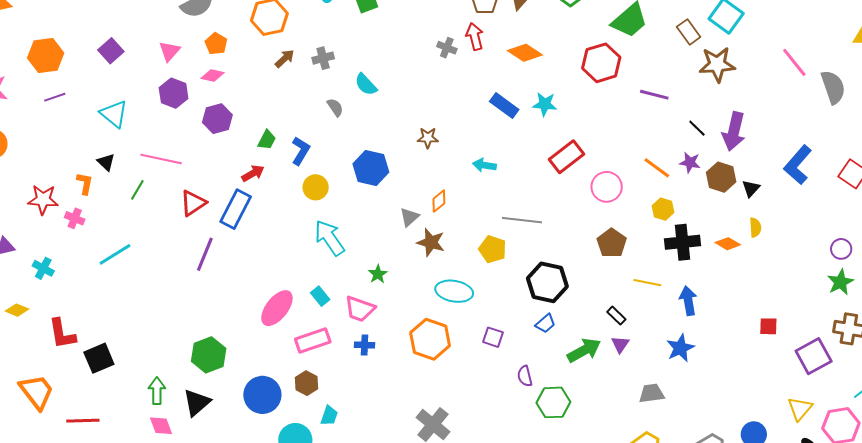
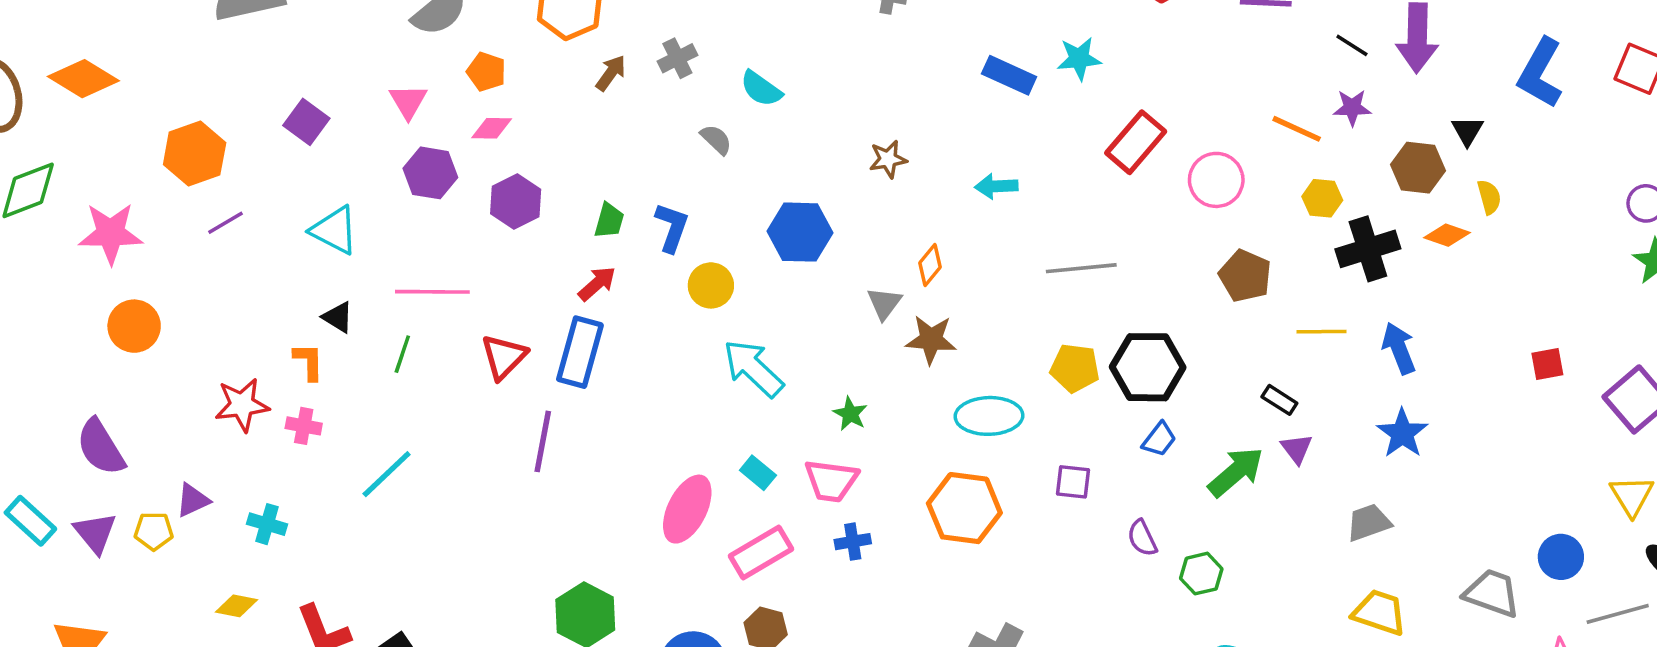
brown hexagon: (721, 177) -> (1418, 168), moved
yellow pentagon: (493, 249) -> (1075, 368), moved
green hexagon: (553, 402) -> (1201, 574), size x0.7

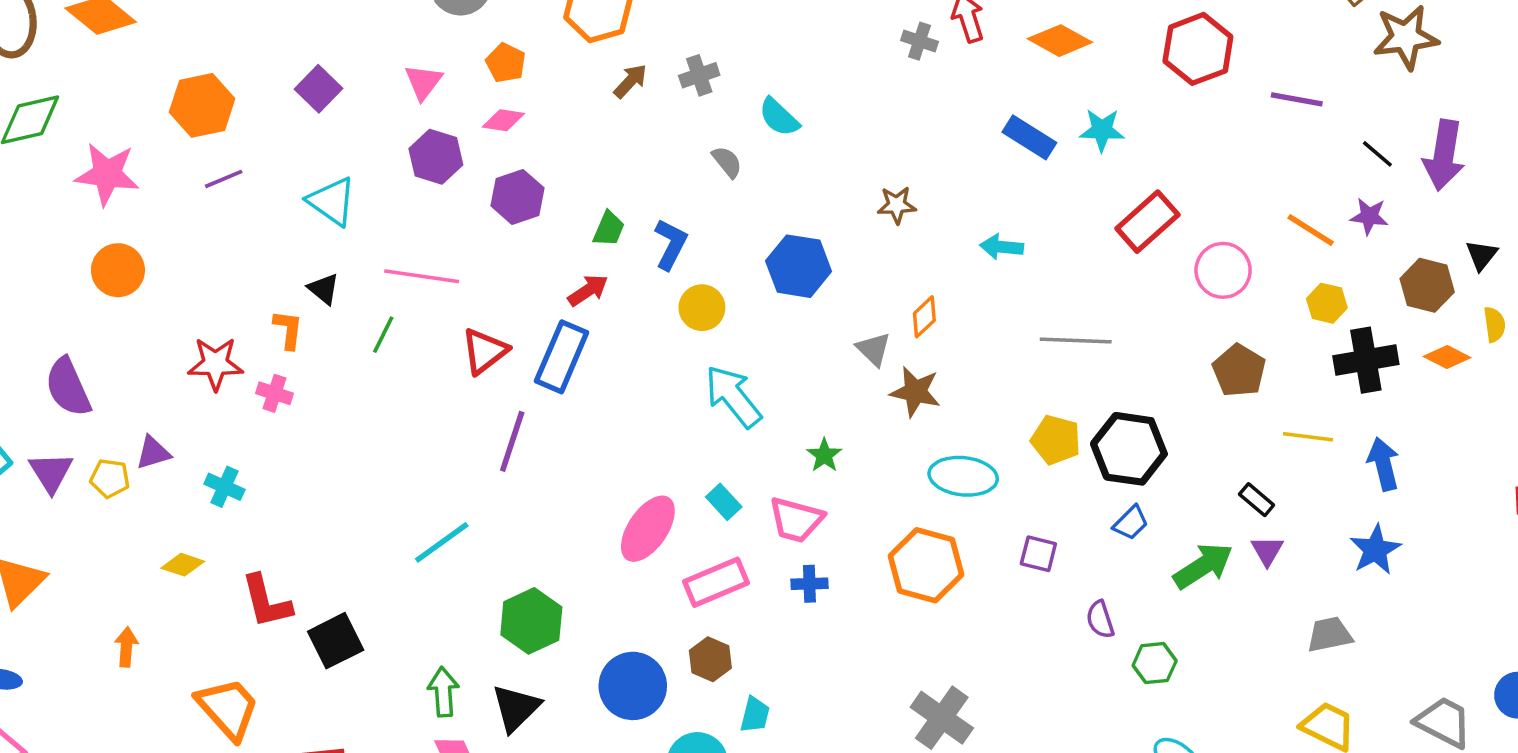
gray triangle: (884, 303) -> (873, 349), turned -30
cyan line: (387, 474) -> (442, 542), moved

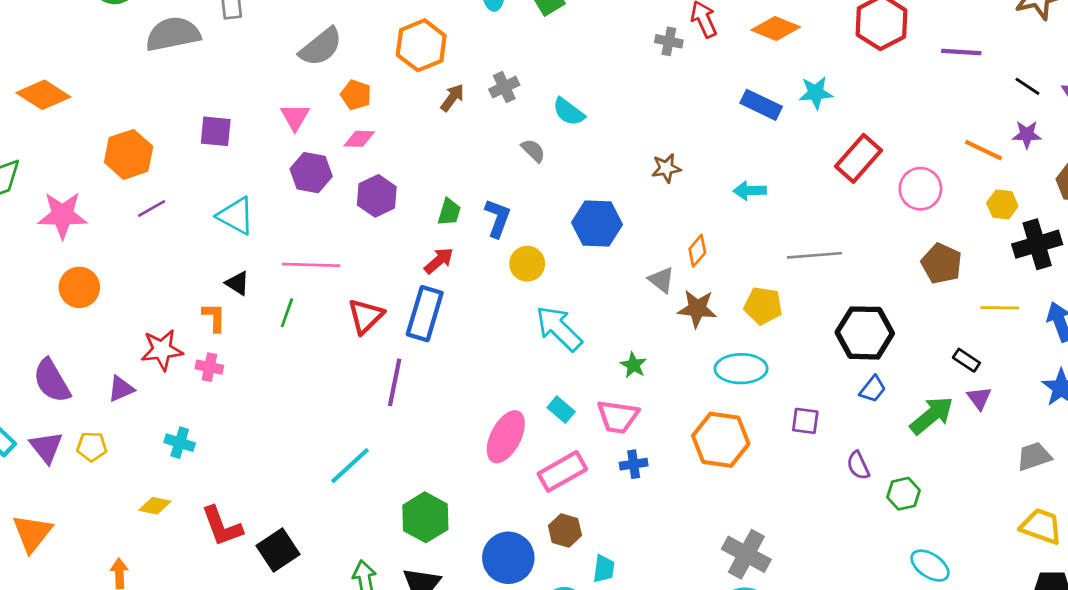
purple square: (318, 89) -> (216, 131), turned -32
yellow pentagon: (1056, 440) -> (763, 306), moved
purple triangle: (153, 453) -> (121, 389), moved

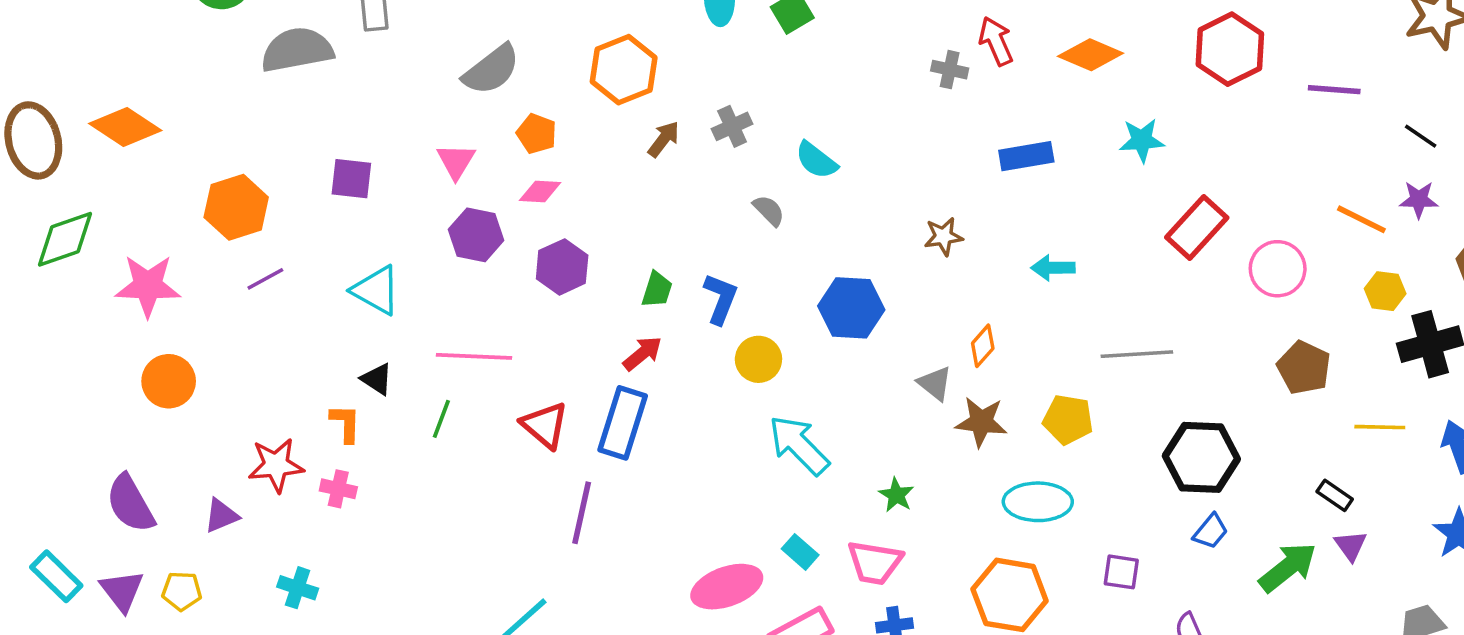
blue rectangle: (761, 105) -> (1026, 156), moved, turned -36
red triangle: (366, 316) -> (545, 425), turned -36
pink ellipse: (506, 437) -> (727, 587), turned 42

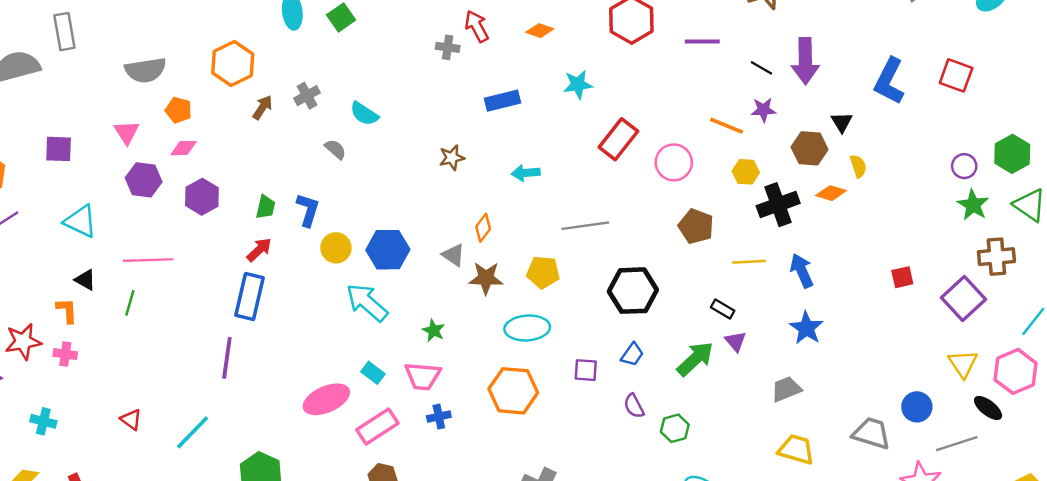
orange diamond: (1091, 55) -> (540, 31), size x0.7
gray semicircle: (491, 70) -> (145, 70), turned 33
blue hexagon: (851, 308) -> (388, 250), moved
red triangle: (545, 425) -> (131, 419), moved, size x0.7
blue trapezoid: (1211, 531) -> (632, 354), moved

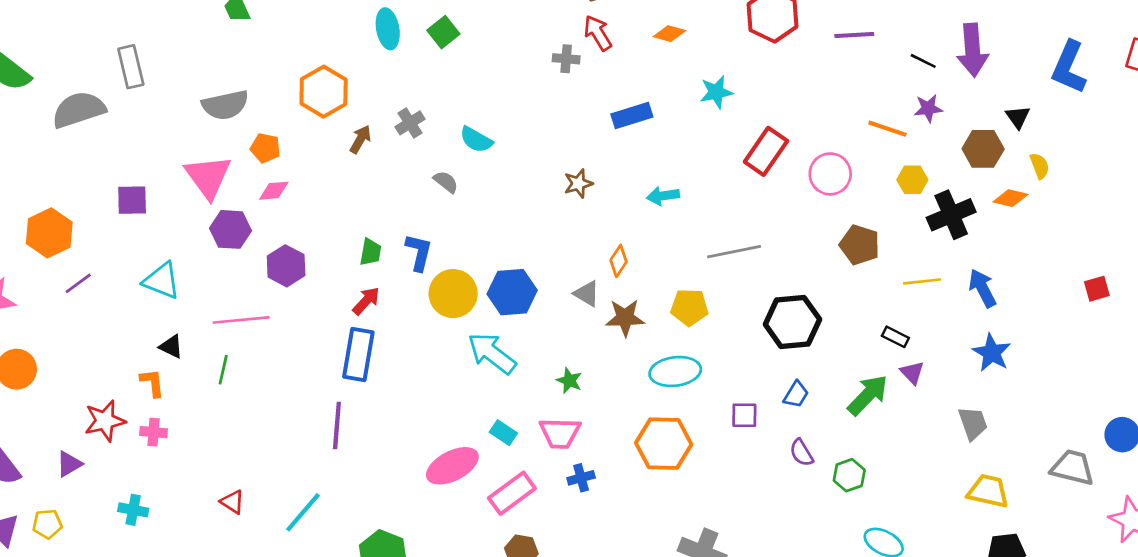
pink triangle: (127, 132) -> (208, 177), size x1.6
purple hexagon: (202, 197) -> (286, 266), moved
yellow circle: (336, 248) -> (453, 294), size x1.4
gray trapezoid: (786, 389) -> (973, 423), turned 96

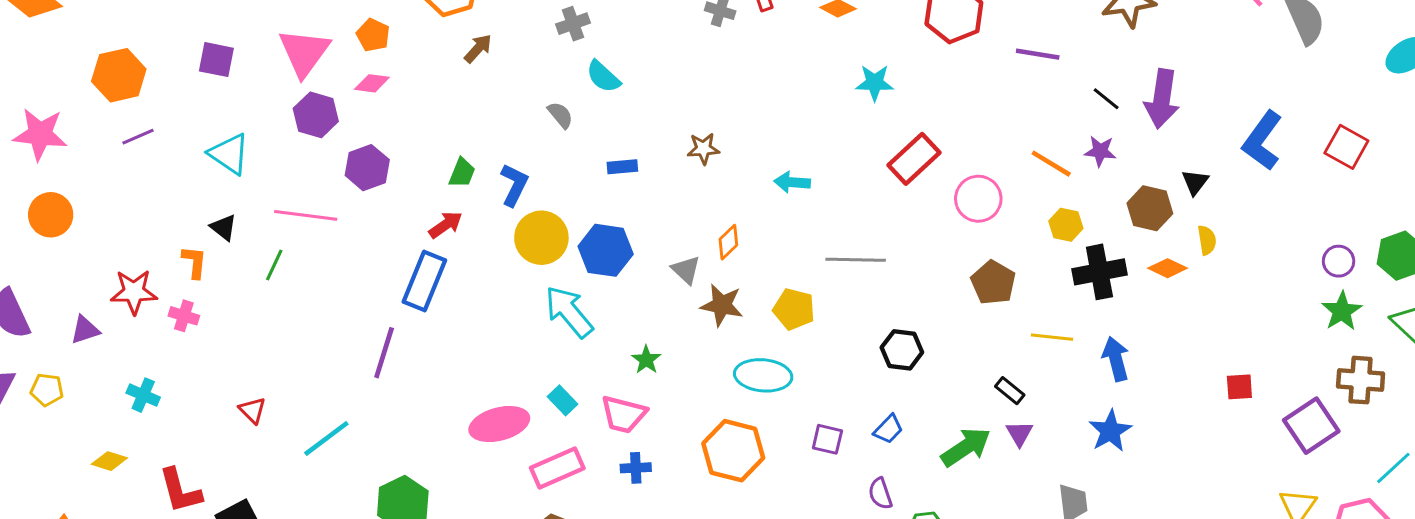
blue rectangle: (632, 116) -> (622, 167), moved, size x0.7
gray cross: (410, 123) -> (573, 24), moved
black hexagon: (792, 322) -> (902, 350), size x0.7

